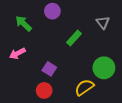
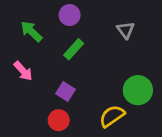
gray triangle: (103, 22) -> (126, 30), moved
green rectangle: (74, 38) -> (74, 49), moved
pink arrow: (17, 53) -> (23, 71), turned -105

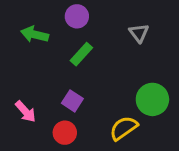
green arrow: (31, 31) -> (35, 34), turned -30
pink arrow: (23, 71) -> (26, 112), moved

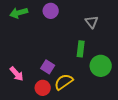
green arrow: (35, 34) -> (19, 13), moved, turned -30
green rectangle: (81, 54) -> (81, 49), moved, turned -35
yellow semicircle: (124, 128) -> (64, 82), moved

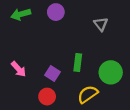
green rectangle: (81, 49) -> (78, 63), moved
pink arrow: (17, 74) -> (19, 69), moved
yellow semicircle: (64, 82) -> (88, 94), moved

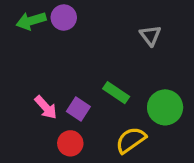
purple circle: (56, 12) -> (64, 18), moved
green rectangle: (78, 63) -> (116, 93), turned -63
pink arrow: (19, 69) -> (46, 107), moved

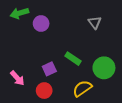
purple circle: (64, 18) -> (41, 24), moved
pink arrow: (46, 107) -> (17, 78), moved
purple square: (78, 109) -> (49, 69), turned 32

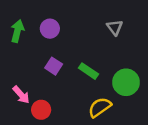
green arrow: (19, 13) -> (17, 31), moved, turned 120
purple square: (49, 69) -> (54, 66), moved, turned -32
red circle: (44, 91) -> (41, 110), moved

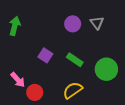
purple circle: (50, 29) -> (73, 24), moved
yellow semicircle: (100, 107) -> (73, 90), moved

